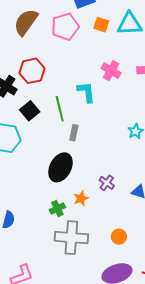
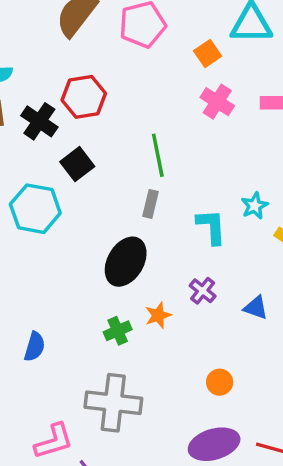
orange square: (101, 25) -> (208, 54), moved, turned 35
cyan L-shape: (86, 92) -> (211, 227), moved
green line: (60, 109) -> (158, 155), moved
gray cross: (71, 238) -> (113, 403), moved

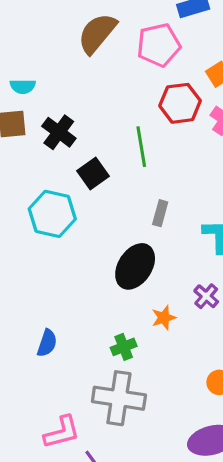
red hexagon: (84, 97) -> (180, 103), moved
green line: (158, 155) -> (141, 147), moved
green cross: (118, 331) -> (124, 347), moved

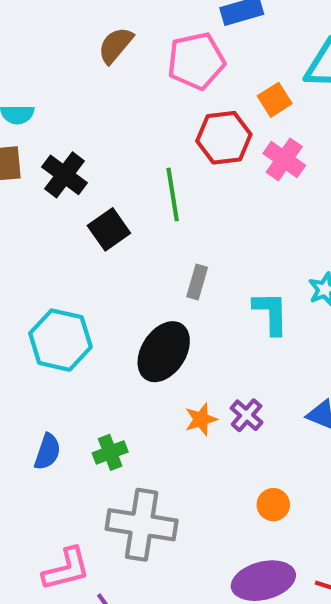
brown semicircle: (97, 33) -> (115, 45), size x0.7
cyan hexagon: (52, 214) -> (60, 340), moved
purple cross: (206, 296) -> (247, 415), moved
green cross: (124, 347) -> (110, 452), moved

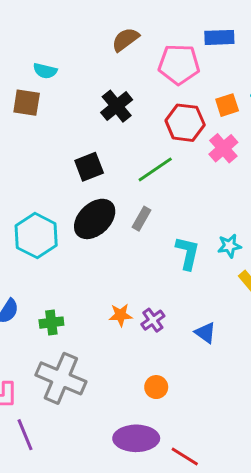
black cross: (64, 175) -> (117, 106), moved
green line: (173, 194) -> (155, 169), moved, turned 51
black ellipse: (164, 352) -> (95, 219), moved

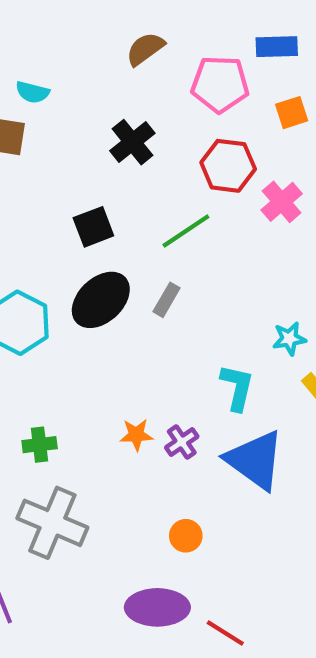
orange square: (227, 105) -> (292, 113), moved
cyan L-shape: (188, 253) -> (237, 387), moved
blue triangle: (205, 333) -> (255, 460), size x2.0

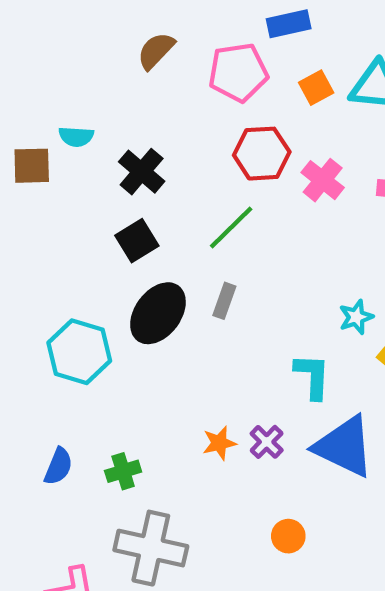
cyan semicircle: (32, 92) -> (76, 137), moved
black cross: (132, 142) -> (142, 172), moved

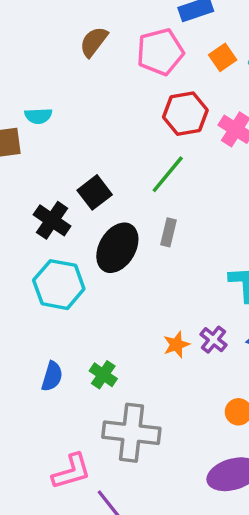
black cross: (142, 172) -> (52, 220), moved
green cross: (123, 471) -> (103, 375), turned -32

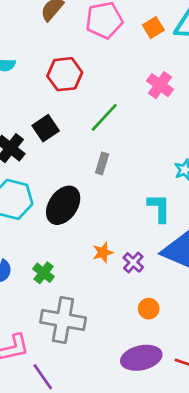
red hexagon: (185, 114) -> (65, 74), moved
black ellipse: (117, 248) -> (63, 205), moved
purple cross: (213, 340) -> (133, 262), moved

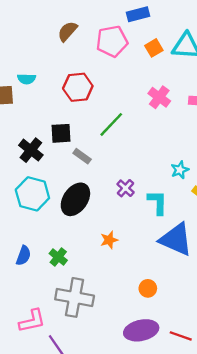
black square: (46, 128) -> (61, 133), turned 30
gray rectangle: (102, 163) -> (82, 156), moved, turned -72
purple cross: (133, 262) -> (126, 188), moved

